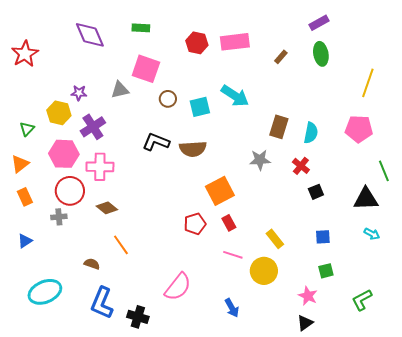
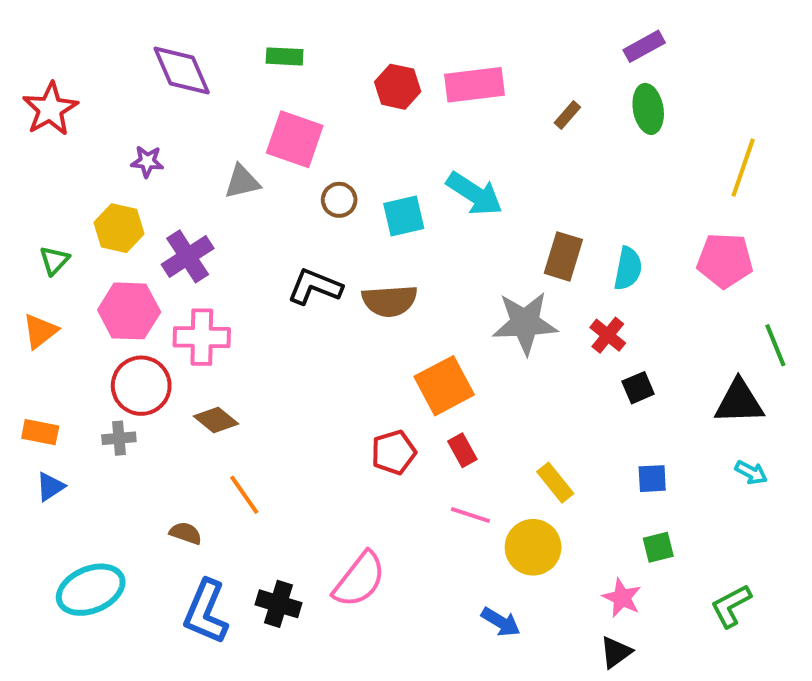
purple star: (79, 93) -> (147, 161), moved
gray star: (260, 160) -> (525, 323), size x1.5
orange rectangle: (25, 197) -> (40, 432), moved, turned -54
blue arrow: (232, 308) -> (501, 622), moved, turned -30
black cross: (138, 317) -> (279, 604), moved

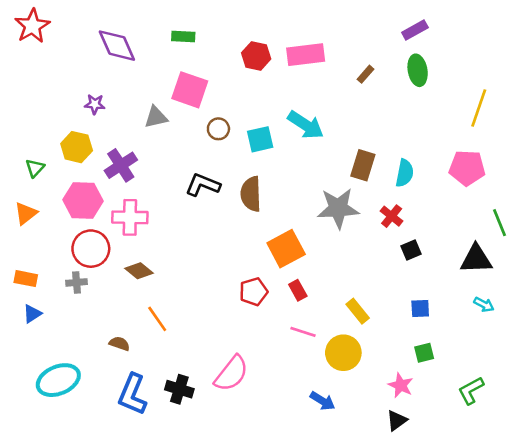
red star: (50, 109) -> (32, 26), moved
brown semicircle: (390, 301) -> (251, 194), turned 92

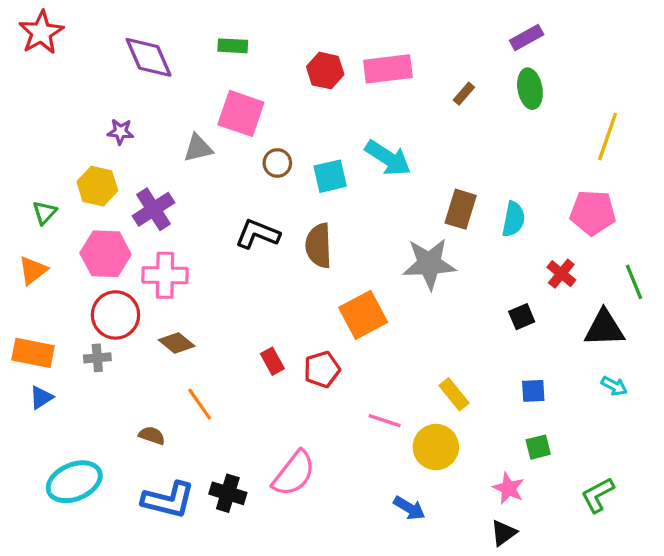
red cross: (392, 216) -> (561, 274), moved
orange rectangle: (26, 279) -> (33, 353), size x1.4
red rectangle: (298, 290) -> (272, 361), moved
blue L-shape: (132, 394) -> (168, 500), turned -99

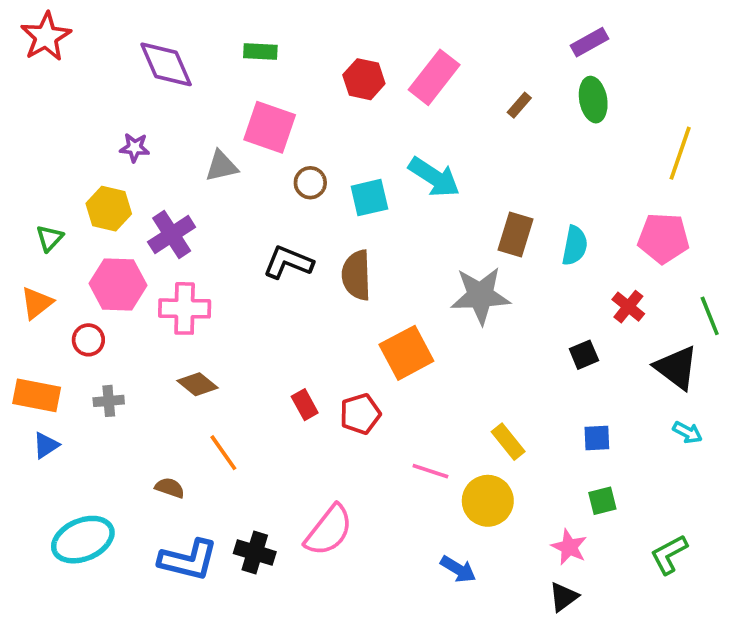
pink rectangle: (388, 69) -> (434, 77), turned -45
red circle: (115, 315) -> (88, 340), moved, size x0.6
black triangle: (604, 328) -> (676, 368), turned 39

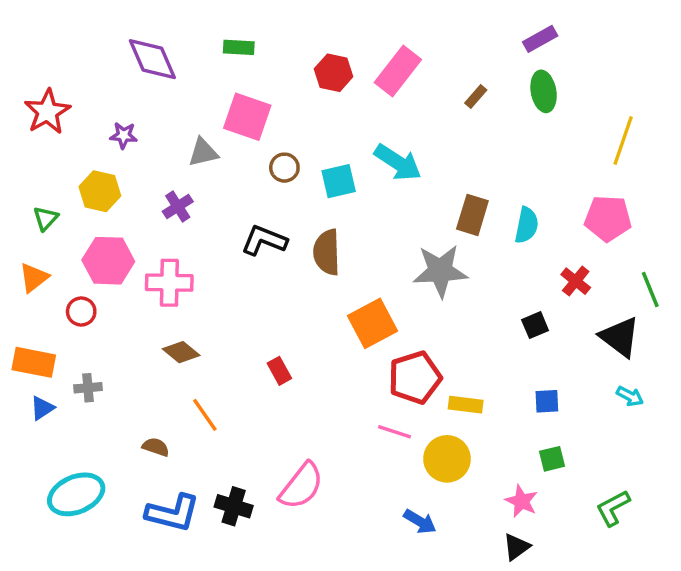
red star: (46, 37) -> (47, 112), moved
purple cross: (172, 235) -> (178, 207), moved, size x0.7
gray cross: (109, 401) -> (88, 388), moved
red pentagon: (360, 414) -> (415, 378), moved, size x1.4
yellow rectangle: (508, 442) -> (466, 405), turned -44

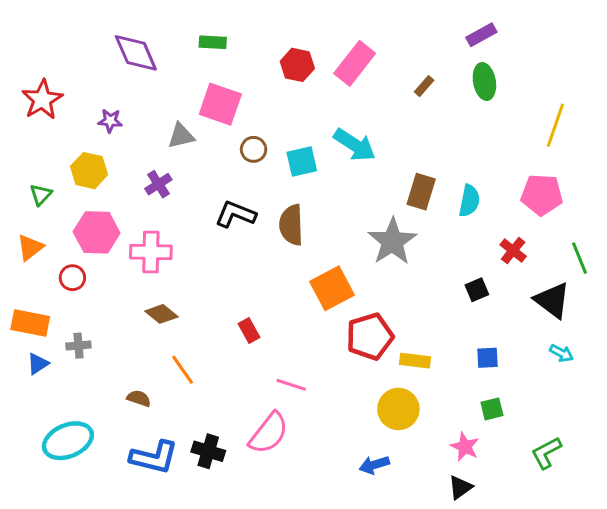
gray star: (440, 271) -> (392, 241), turned -30
pink line: (395, 432) -> (291, 385), moved
blue arrow: (420, 522) -> (374, 465), turned 132

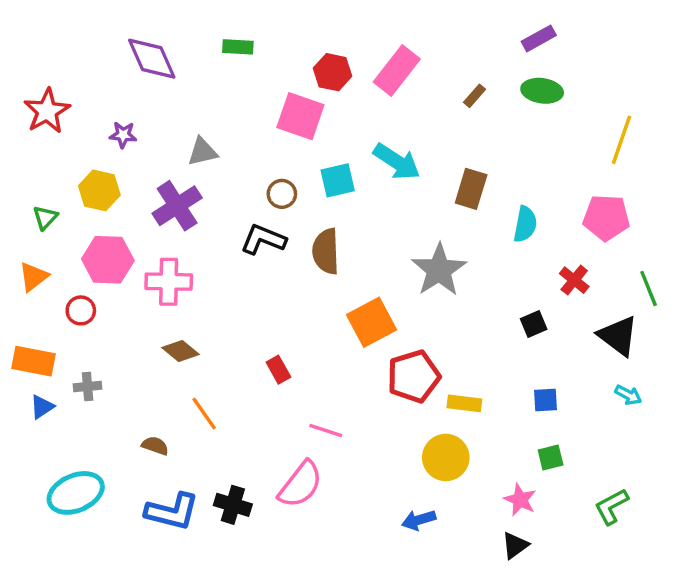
green ellipse: (484, 81) -> (542, 91), turned -72
pink square: (220, 104) -> (300, 116), moved
brown circle: (254, 149) -> (282, 194), moved
purple cross: (158, 184) -> (177, 206), size x1.6
brown rectangle: (421, 192) -> (471, 189), moved

